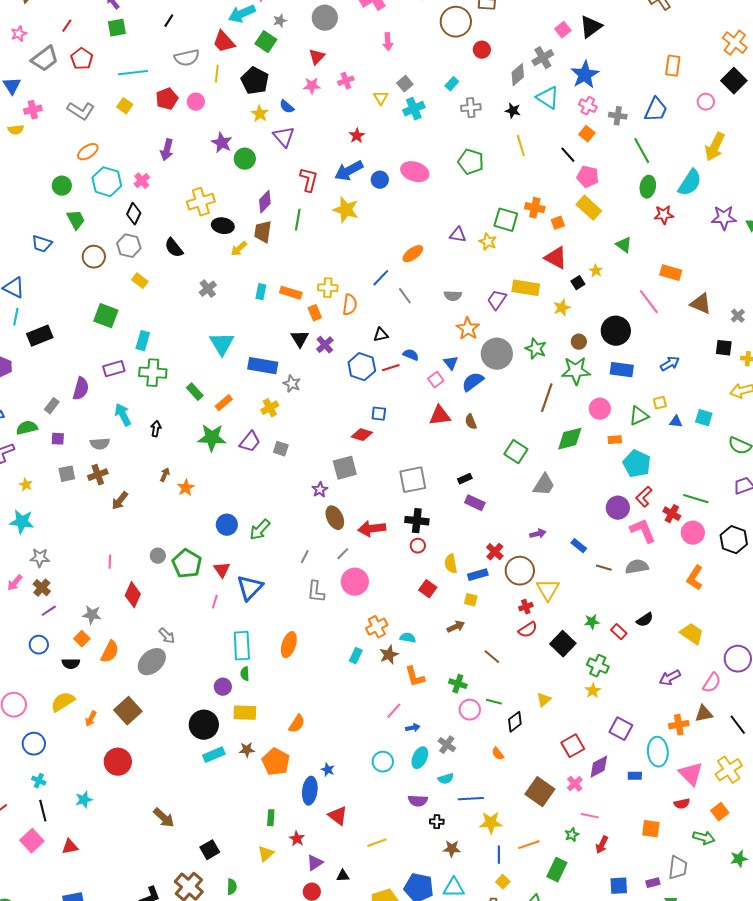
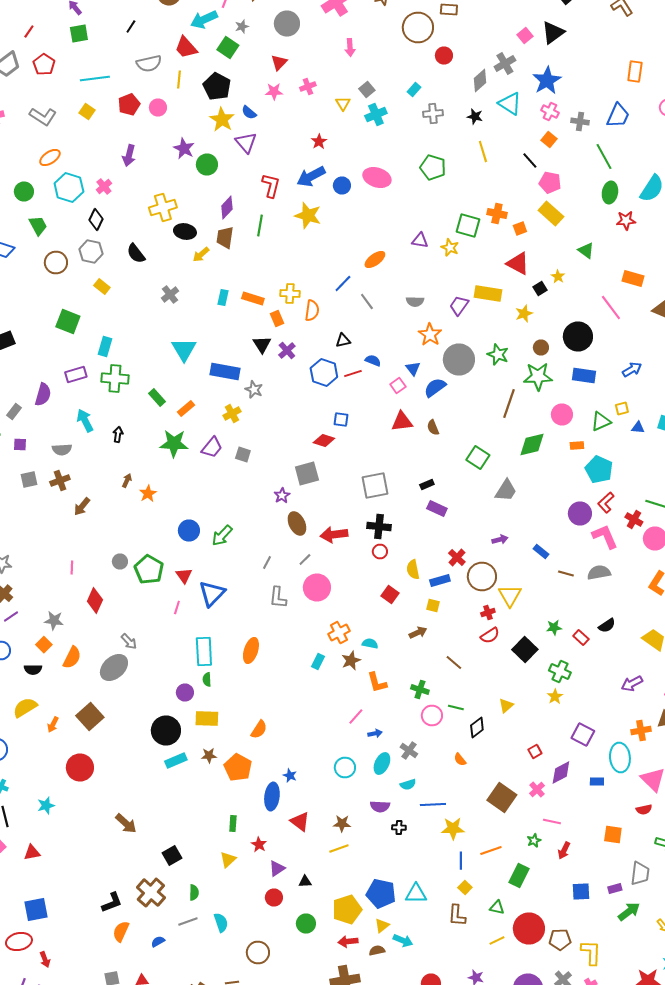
yellow star: (260, 114) -> (222, 120), size x1.4
red square: (573, 746) -> (535, 752), size x0.6
brown star: (452, 849) -> (342, 824), moved

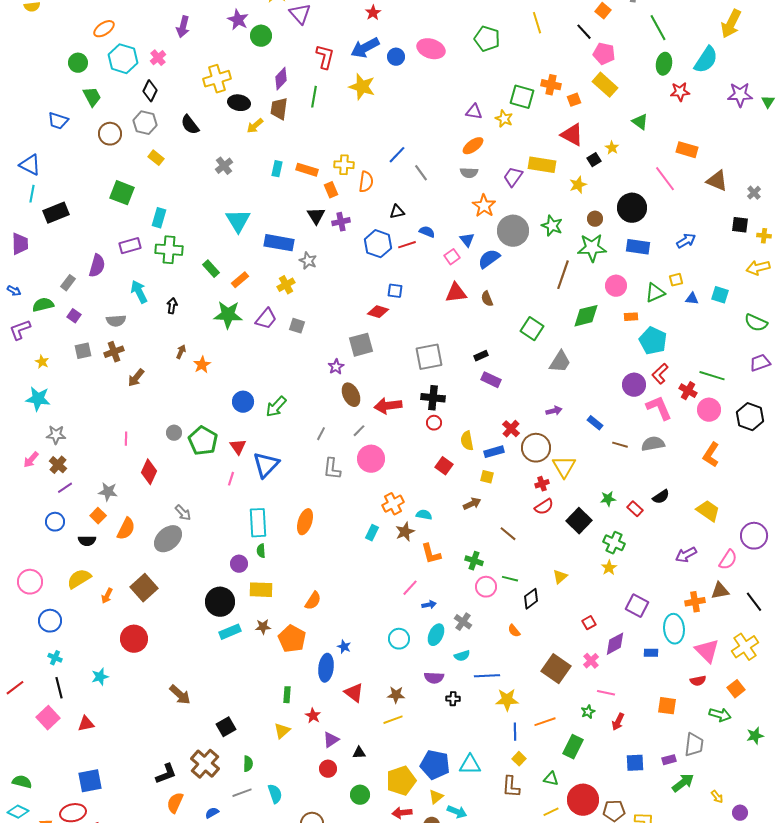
orange ellipse: (375, 260) -> (473, 146), moved
purple cross: (287, 350) -> (341, 222), turned 30
purple square: (20, 444) -> (74, 316), turned 32

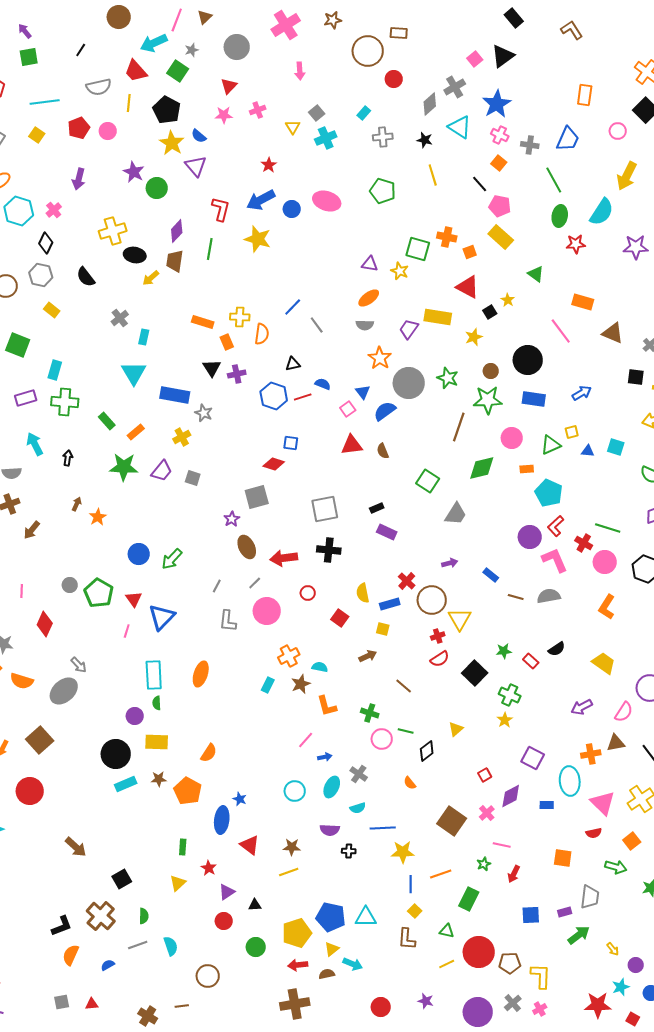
cyan rectangle: (277, 169) -> (144, 337), moved
red circle: (434, 423) -> (308, 593), moved
orange semicircle: (126, 529) -> (22, 681), turned 80

